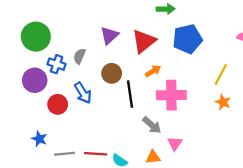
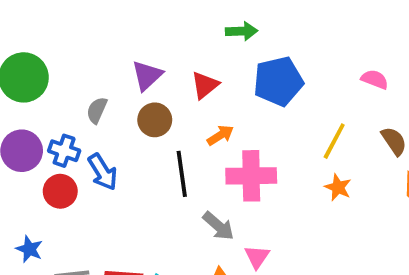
red triangle: (144, 41) -> (205, 85), size x0.7
blue cross: (57, 64) -> (64, 151), moved
brown circle: (112, 73) -> (155, 120), moved

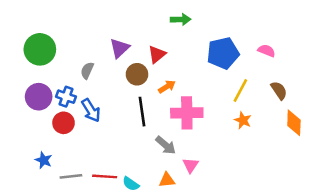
blue pentagon: (278, 81) -> (223, 53), moved
brown circle: (155, 120) -> (137, 74), moved

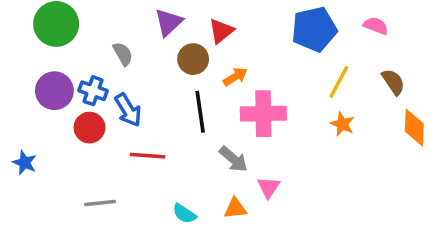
gray semicircle: (87, 71) -> (123, 54), turned 126
blue star: (44, 160) -> (25, 163), moved
red line: (105, 176) -> (147, 156), moved

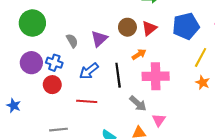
purple triangle: (169, 22) -> (99, 39), moved
red triangle: (221, 31) -> (149, 28), moved
brown circle: (193, 59) -> (127, 27), moved
blue arrow: (128, 110) -> (89, 71), moved, turned 84

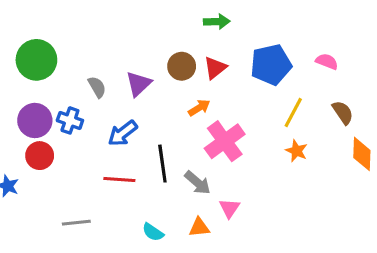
black line: (118, 75) -> (162, 164), moved
pink cross: (156, 76) -> (225, 141), turned -35
red circle: (52, 85) -> (40, 156), moved

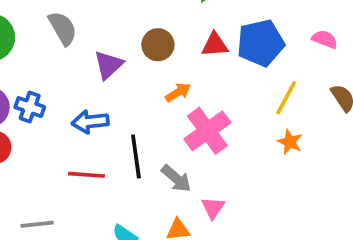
red triangle: (215, 68) -> (215, 45), moved, turned 35
gray semicircle: (97, 87) -> (63, 28), moved, size x1.4
blue arrow: (123, 133) -> (90, 122), turned 32

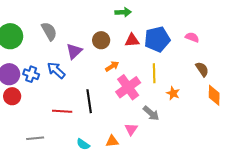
yellow line: (286, 98) -> (154, 73), moved, turned -30
blue arrow: (90, 122) -> (56, 70), moved, turned 48
gray arrow: (176, 178) -> (151, 113), moved

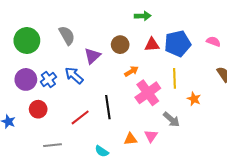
blue cross: (31, 74) -> (48, 79), turned 35
red circle: (12, 96) -> (38, 109), moved
red line: (62, 111) -> (80, 117), turned -42
orange triangle: (112, 141) -> (130, 139), moved

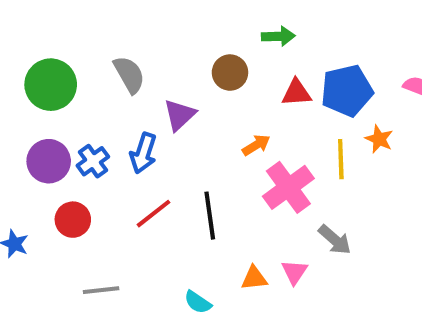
brown circle: (120, 45) -> (230, 73), moved
blue arrow: (74, 75) -> (143, 153), turned -114
orange star: (194, 99) -> (379, 139), moved
red line: (80, 117) -> (153, 214), moved

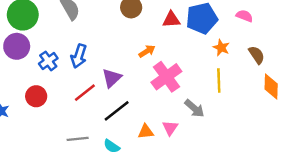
purple triangle: (180, 115) -> (112, 78), moved
yellow line: (341, 159) -> (219, 80), moved
purple circle: (49, 161) -> (17, 46), moved
black line: (210, 216) -> (117, 111), moved, turned 60
gray line: (101, 290) -> (78, 139), moved

